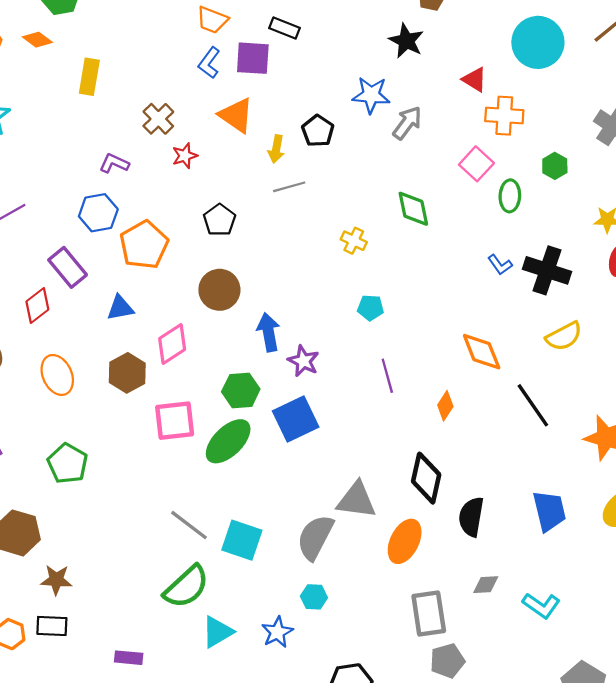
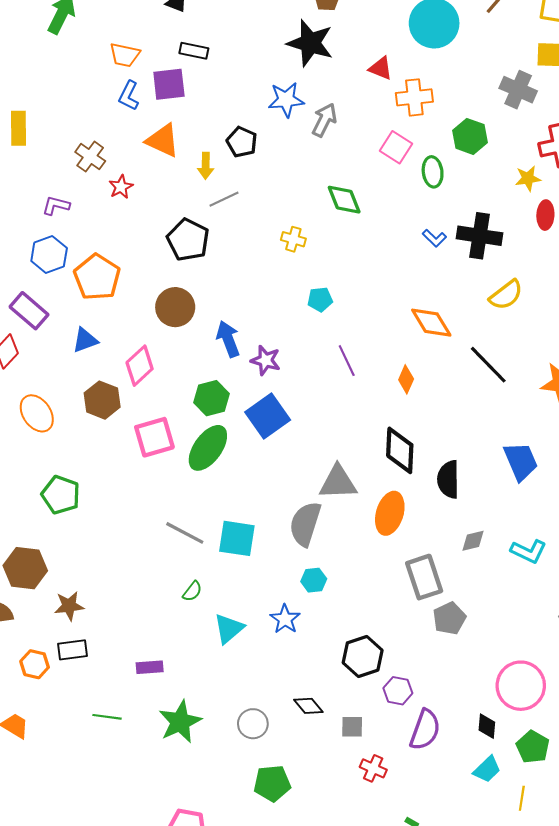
black star: (406, 41) -> (310, 43), size x1.4
green hexagon: (555, 166) -> (470, 136), size x1.4
black pentagon: (220, 220) -> (188, 240), moved, size x1.4
green semicircle: (186, 587) -> (192, 591), size x0.5

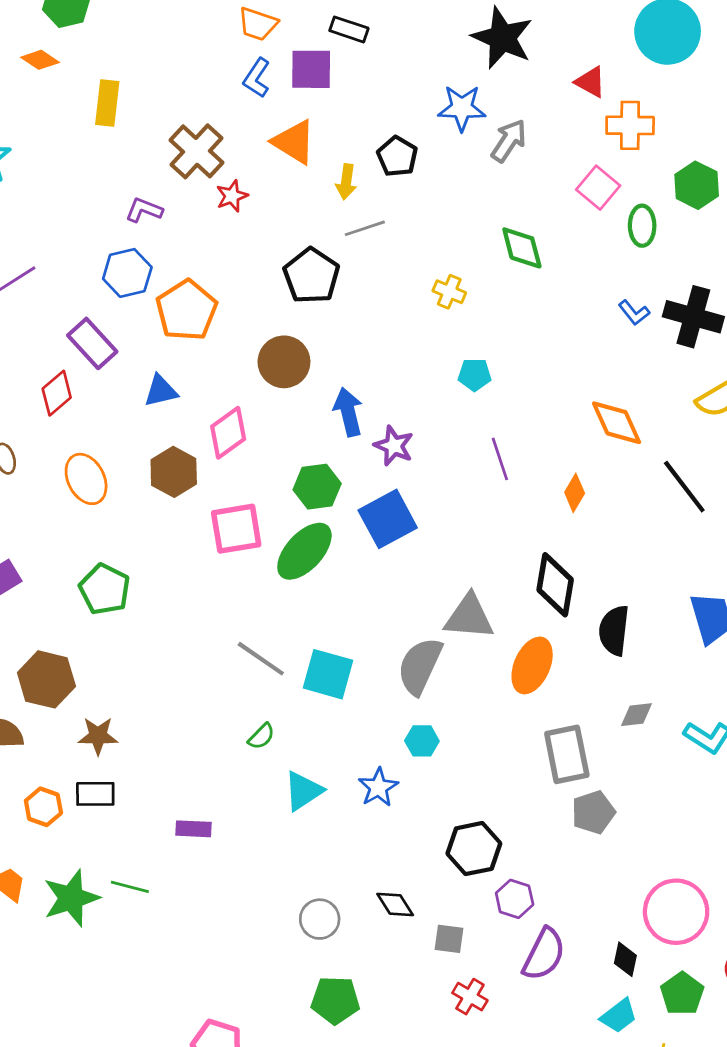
brown cross: (90, 157) -> (197, 151), size x1.4
green star: (180, 722) -> (71, 898), moved

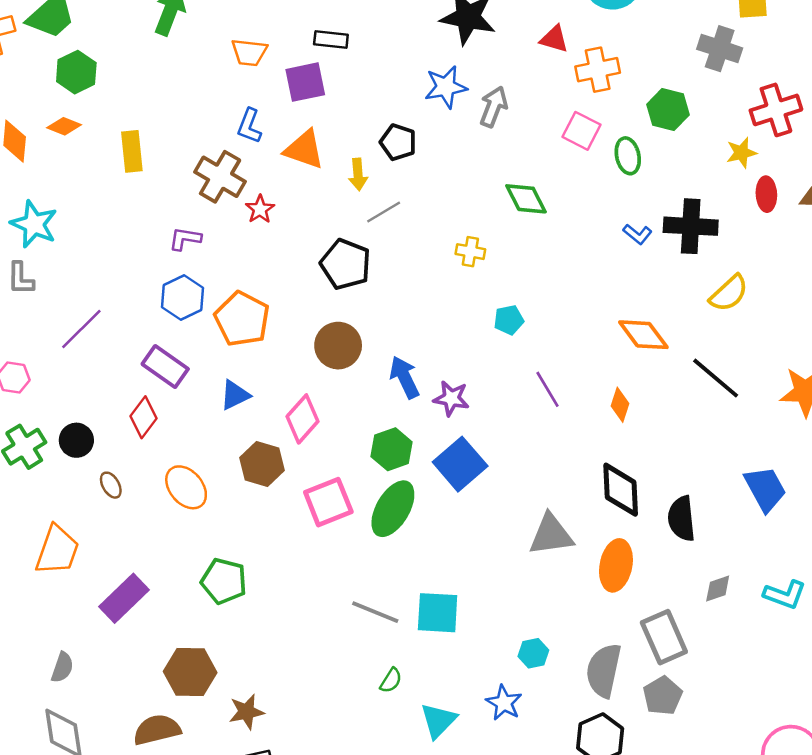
blue L-shape: (257, 78) -> (249, 126), moved
gray semicircle: (420, 666) -> (604, 670), moved
gray pentagon: (593, 812) -> (663, 696), moved

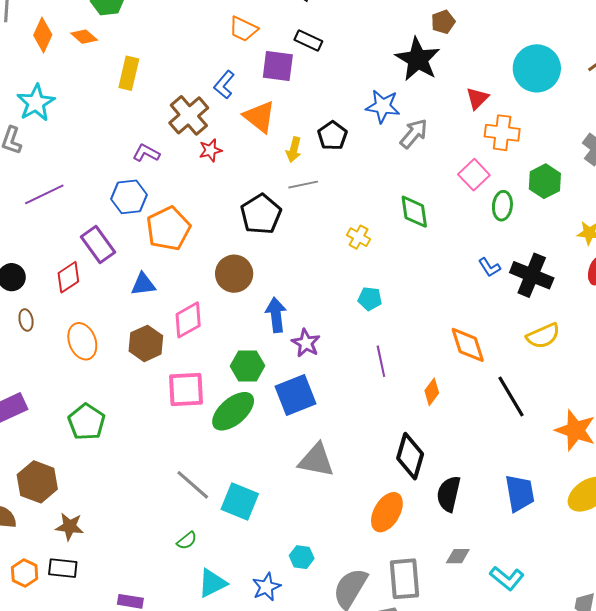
red triangle: (554, 39) -> (477, 98), turned 40
gray triangle: (551, 535) -> (316, 460), moved

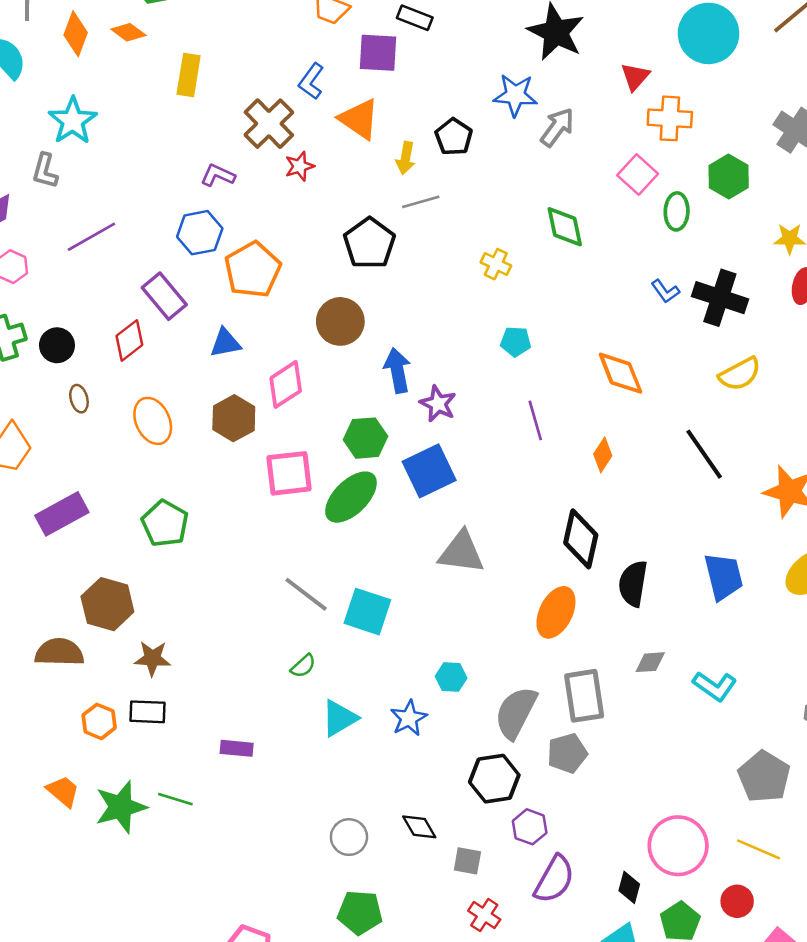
orange diamond: (468, 345) -> (621, 373), moved

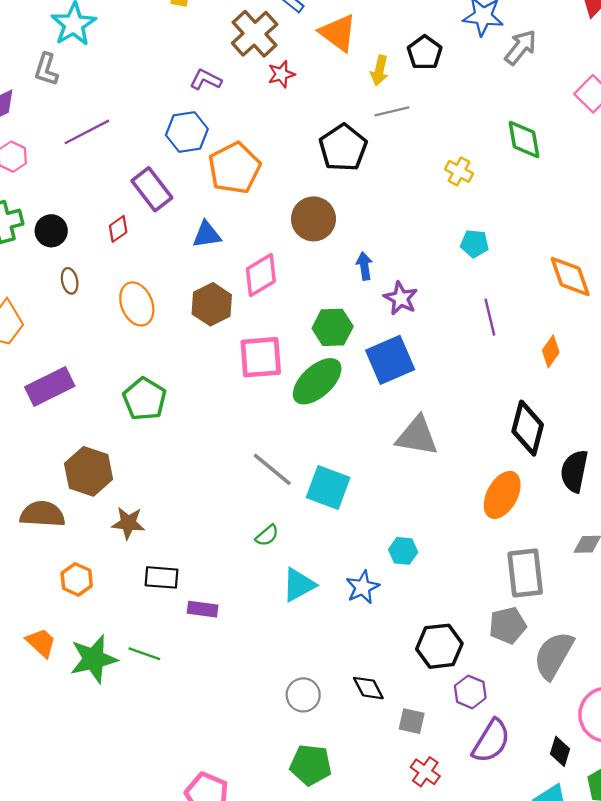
red diamond: (129, 340) -> (118, 229), size x0.7
blue arrow: (397, 370) -> (364, 266), size x0.7
black rectangle: (148, 712) -> (162, 577), moved
gray semicircle: (516, 713) -> (554, 655), moved

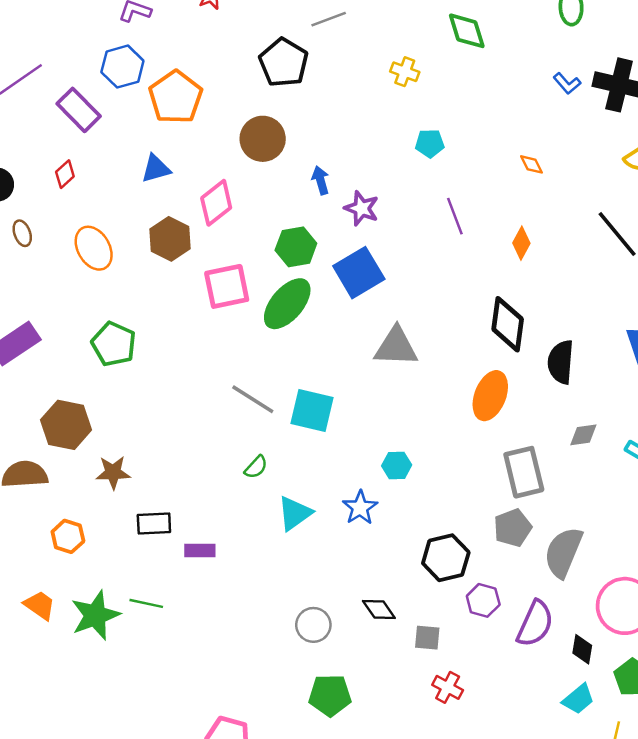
purple rectangle: (152, 189) -> (79, 110), moved
orange diamond: (570, 277) -> (531, 164), size x0.5
purple semicircle: (491, 741) -> (535, 624), moved

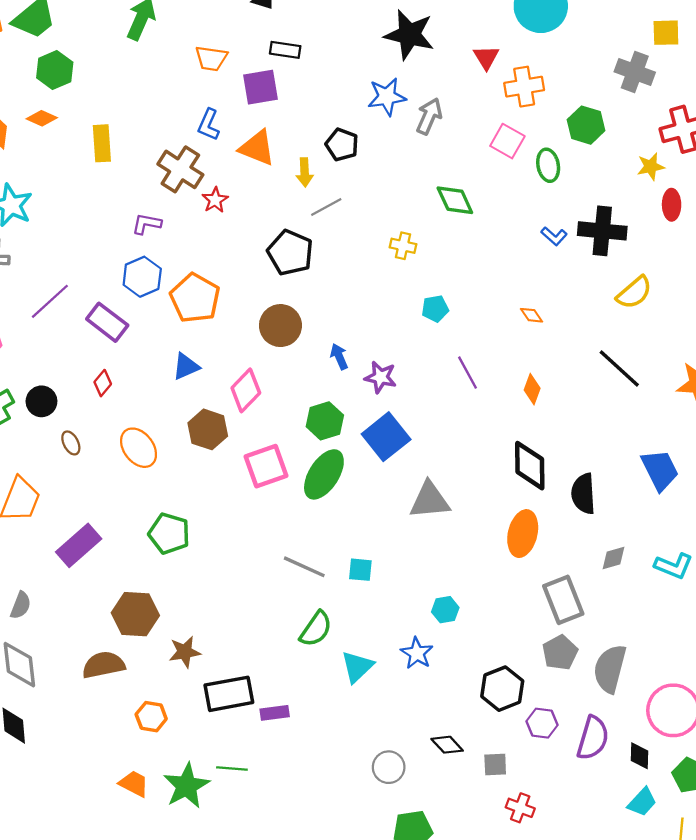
cyan square: (312, 410) -> (360, 570), size x0.6
green semicircle: (256, 467) -> (316, 629), size x1.6
black rectangle: (154, 524) -> (229, 694), size x1.5

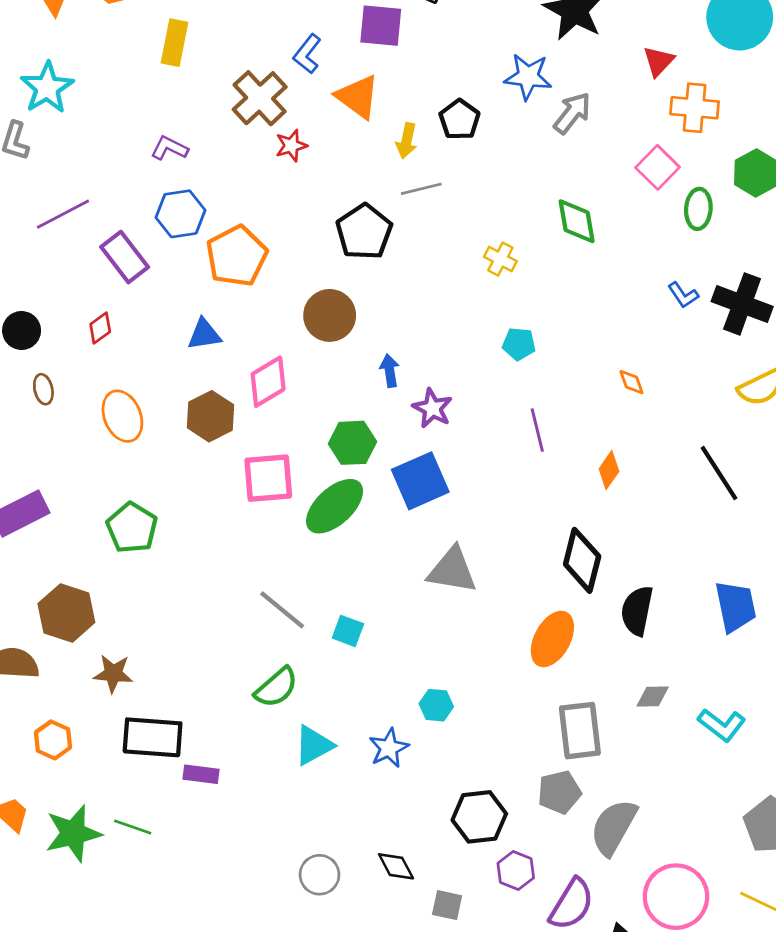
purple L-shape: (147, 224) -> (169, 148), moved

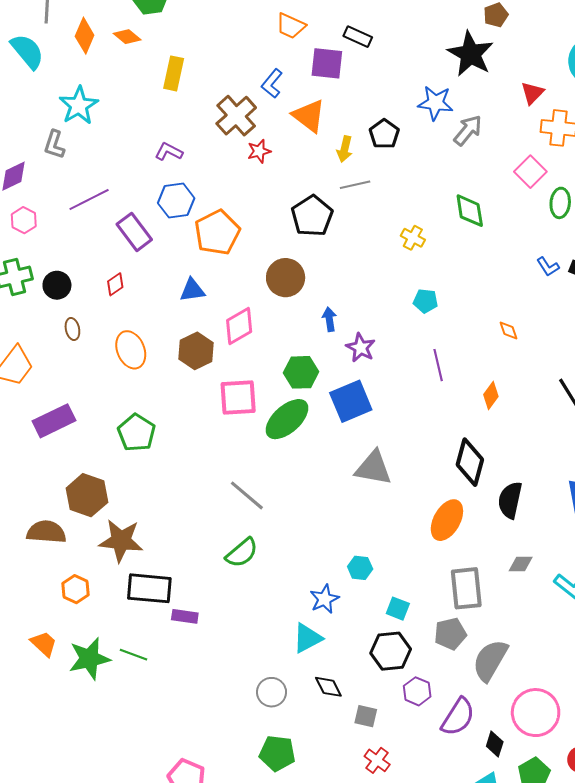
cyan square: (348, 631) -> (398, 609), moved
brown star: (113, 674) -> (121, 541), size x1.5
cyan triangle: (314, 745) -> (307, 638), moved

